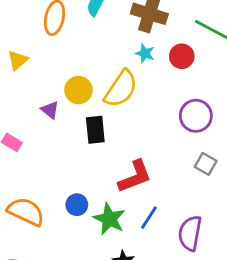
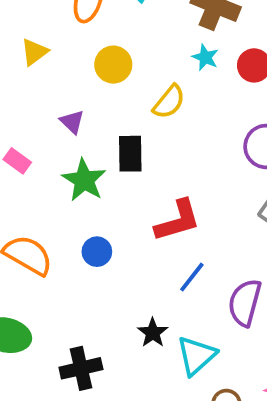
yellow semicircle: (121, 89) -> (169, 102), size x0.7
yellow circle: (78, 90) -> (113, 65), moved
green star: (109, 219) -> (84, 180), moved

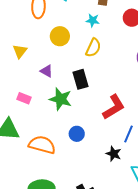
yellow triangle: (34, 52) -> (20, 51), moved
cyan star: (205, 57) -> (93, 20), moved
black star: (153, 333) -> (114, 154), moved

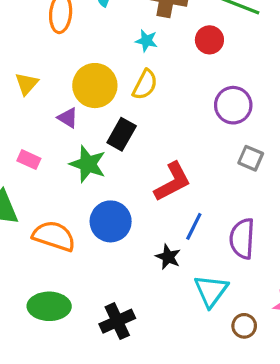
yellow circle: (60, 36) -> (95, 86), moved, size x1.4
black rectangle: (81, 79) -> (122, 134), turned 42
blue circle: (77, 134) -> (111, 221), size x1.6

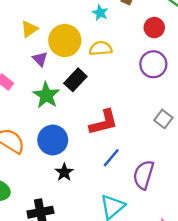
cyan star: (146, 41) -> (100, 13), moved
yellow triangle: (27, 84) -> (29, 29), moved
yellow semicircle: (145, 85) -> (101, 48), turned -135
purple circle: (233, 105) -> (153, 64), moved
black star: (168, 257) -> (64, 172), moved

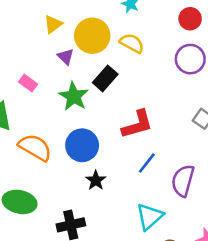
yellow semicircle: (101, 48) -> (132, 43), turned 35

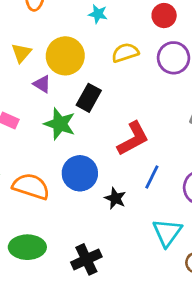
yellow semicircle: (132, 43) -> (125, 53), moved, turned -35
black star: (96, 180) -> (115, 198), moved

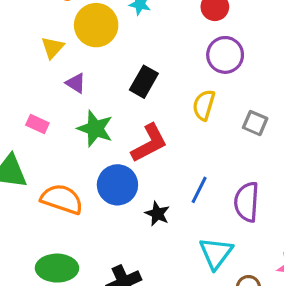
yellow semicircle: (125, 53) -> (204, 105), moved, turned -56
yellow circle: (65, 56) -> (96, 25), moved
black rectangle: (89, 98) -> (144, 82), moved
red L-shape: (133, 139) -> (149, 143), moved

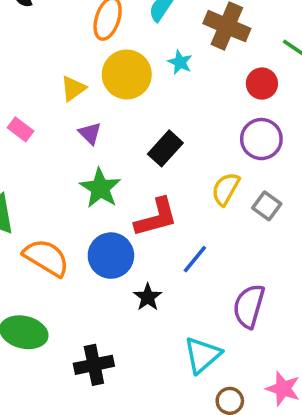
gray square: (255, 123) -> (267, 206), moved
pink rectangle: (37, 124) -> (20, 129), moved
blue line: (199, 190) -> (195, 259), moved

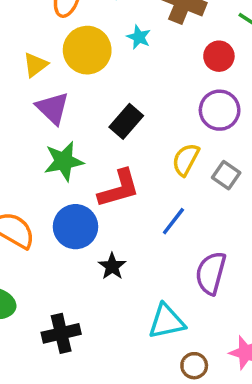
purple triangle: (90, 133) -> (53, 108), size x1.5
green star: (100, 188) -> (64, 161), turned 30
blue line: (195, 259) -> (173, 221), moved
cyan triangle: (202, 355) -> (167, 322), turned 30

